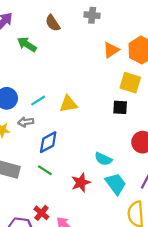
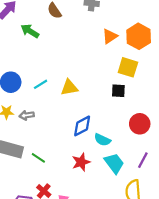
gray arrow: (26, 122) -> (27, 115), moved
blue diamond: (48, 142) -> (82, 126), moved
green line: (45, 170) -> (38, 158), moved

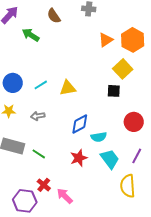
yellow square: (128, 67) -> (123, 69), turned 30
gray arrow: (27, 115) -> (38, 116), moved
cyan semicircle: (102, 140) -> (99, 137), turned -35

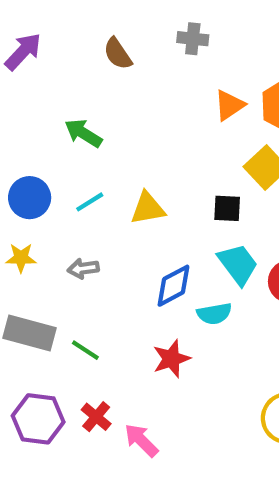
green arrow: (31, 35) -> (83, 133), moved
black square: (114, 91) -> (227, 208), moved
cyan trapezoid: (110, 159) -> (238, 264), moved
purple hexagon: (25, 201) -> (38, 419), moved

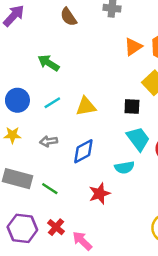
blue diamond: (173, 286) -> (83, 151), moved

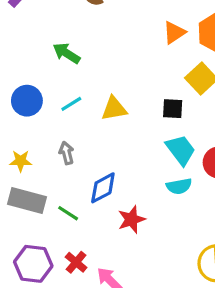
yellow star: (12, 135) -> (21, 161), moved
gray arrow: (49, 141) -> (67, 153), turned 84
blue diamond: (83, 151) -> (103, 188), moved
cyan semicircle: (124, 167) -> (179, 186), moved

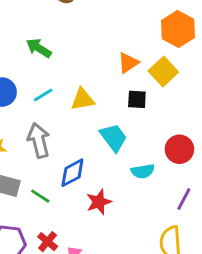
orange triangle: (174, 33) -> (128, 63), moved
cyan trapezoid: (181, 150) -> (113, 137), moved
gray arrow: (67, 153) -> (39, 140), size x1.6

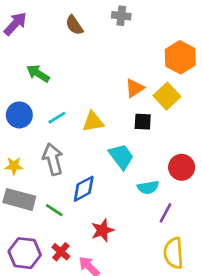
green arrow: (39, 48) -> (38, 73), moved
purple line: (184, 199) -> (165, 213), moved
red star: (99, 202) -> (102, 230), moved

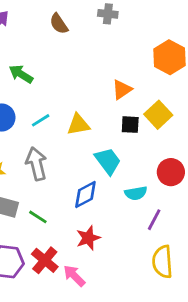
yellow square: (167, 96) -> (158, 115), moved
blue diamond: (84, 189) -> (85, 195), moved
red cross: (61, 252) -> (45, 260), size x1.4

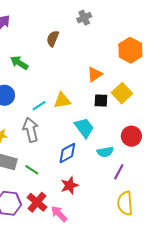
gray cross: (108, 14) -> (84, 18), turned -32
brown semicircle: (59, 24) -> (53, 39), moved, turned 56
cyan line: (41, 120) -> (39, 106), moved

